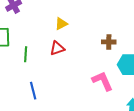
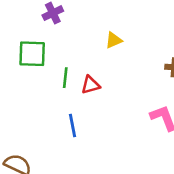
red triangle: (57, 48) -> (91, 85), moved

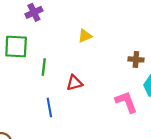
red triangle: (91, 85) -> (74, 83), moved

